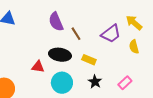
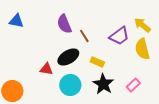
yellow semicircle: (134, 47) -> (142, 49), size x1.5
black ellipse: (60, 55) -> (68, 57), turned -40
black star: (95, 82) -> (103, 84), size x1.5

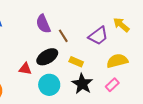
yellow semicircle: (142, 49) -> (117, 61), moved, turned 90

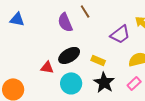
brown line: (63, 36) -> (85, 11), moved

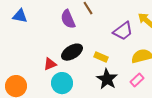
red triangle: (47, 67) -> (50, 64), turned -32
cyan circle: (71, 83) -> (62, 83), moved

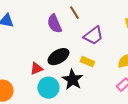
purple trapezoid: (123, 31) -> (93, 36), moved
black star: (107, 79) -> (72, 80), moved

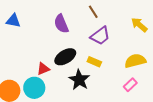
brown line: (74, 13) -> (93, 12), moved
cyan circle: (48, 88) -> (34, 88), moved

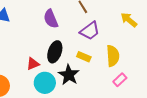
black ellipse: (65, 57) -> (55, 52), turned -40
yellow semicircle: (135, 61) -> (113, 56), moved, turned 100
cyan circle: (34, 88) -> (45, 83), moved

